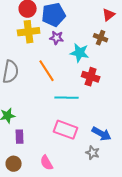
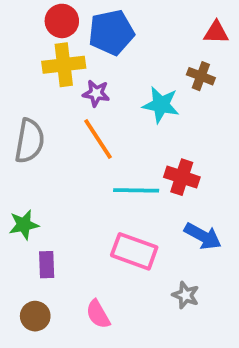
red triangle: (109, 15) -> (216, 32), turned 40
purple star: (57, 38) -> (96, 93), moved
red cross: (91, 77) -> (182, 177), moved
blue arrow: (102, 134) -> (203, 236), moved

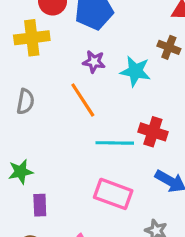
yellow cross: (64, 65) -> (32, 38), moved
purple star: (96, 93) -> (94, 62), moved
gray semicircle: (29, 141) -> (25, 102), size x0.7

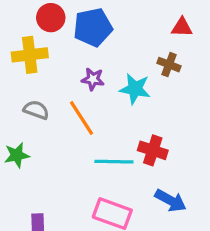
gray semicircle: (25, 102) -> (36, 110), moved, turned -80
green star: (21, 172) -> (17, 155), moved

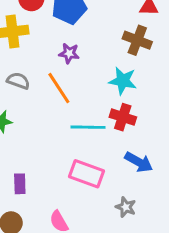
brown cross: (169, 65) -> (137, 40), size x1.4
cyan star: (135, 89) -> (123, 81), moved

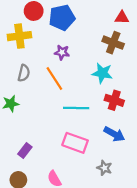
gray semicircle: (18, 81) -> (24, 73), turned 84
red cross: (123, 117) -> (114, 100), moved
purple rectangle: (20, 184) -> (25, 150), turned 40

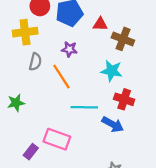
red triangle: (122, 18) -> (100, 24), moved
gray semicircle: (24, 73) -> (35, 62), moved
blue arrow: (114, 134) -> (113, 124), moved
pink rectangle: (75, 143) -> (57, 139), moved

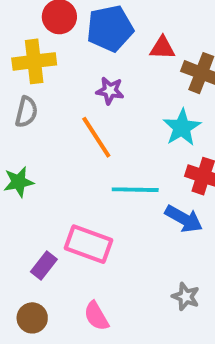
gray semicircle: (35, 62) -> (26, 112), moved
cyan star: (112, 71) -> (182, 127), turned 30

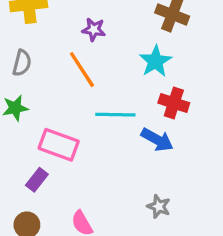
gray semicircle: (26, 112) -> (22, 63), moved
pink rectangle: (89, 244) -> (59, 145), moved

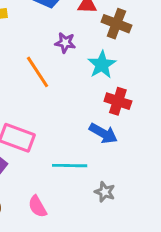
purple star: (94, 30) -> (65, 43), moved
cyan line: (115, 115) -> (70, 166), moved

